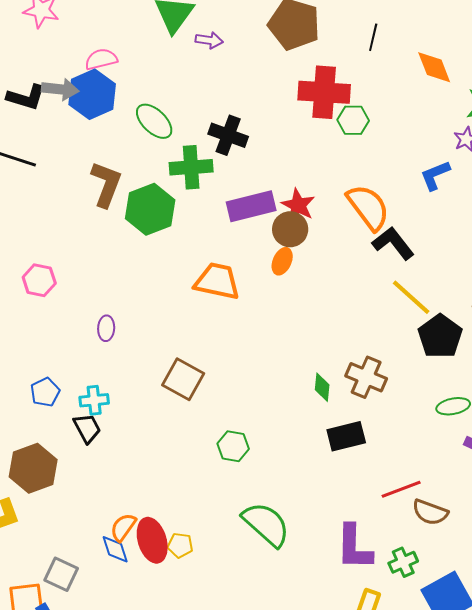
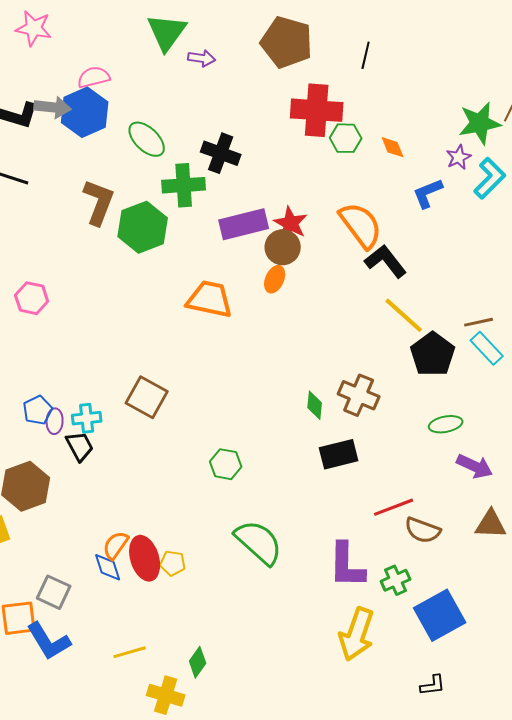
orange diamond: (434, 67) -> (393, 147), moved, size x0.7
purple ellipse: (106, 328) -> (55, 421), moved
brown square: (183, 379) -> (147, 397), moved

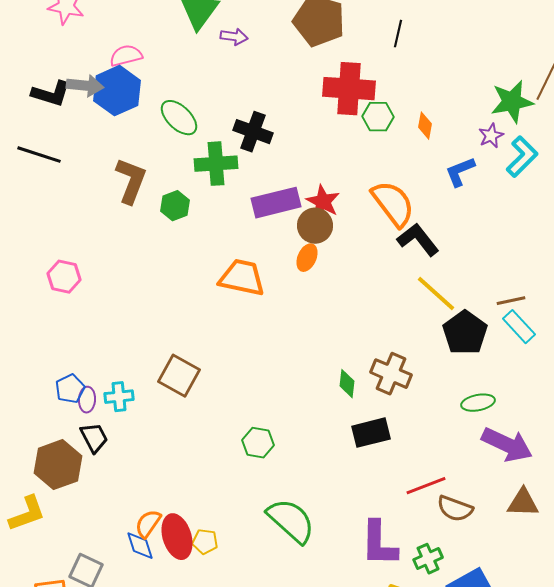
orange diamond: (393, 147) -> (425, 126), turned 32
green hexagon: (143, 227) -> (175, 206), size x0.6
black trapezoid: (80, 446) -> (94, 438), moved
purple arrow: (475, 466) -> (507, 445), size x1.4

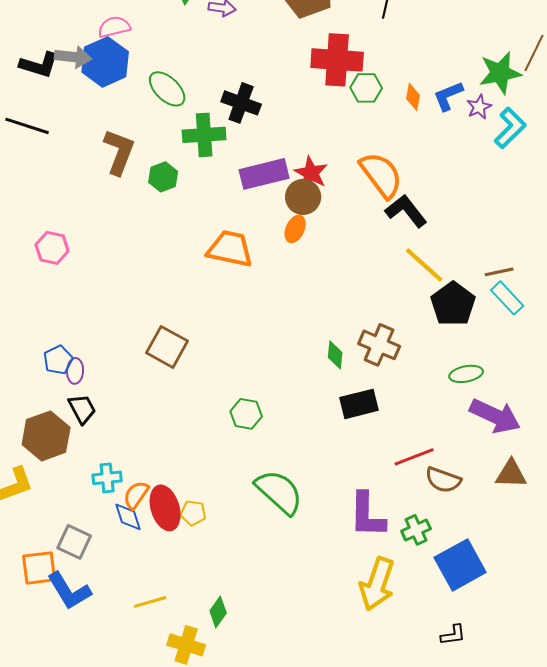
blue L-shape: (460, 172) -> (448, 96), moved
cyan cross: (119, 397) -> (107, 478), moved

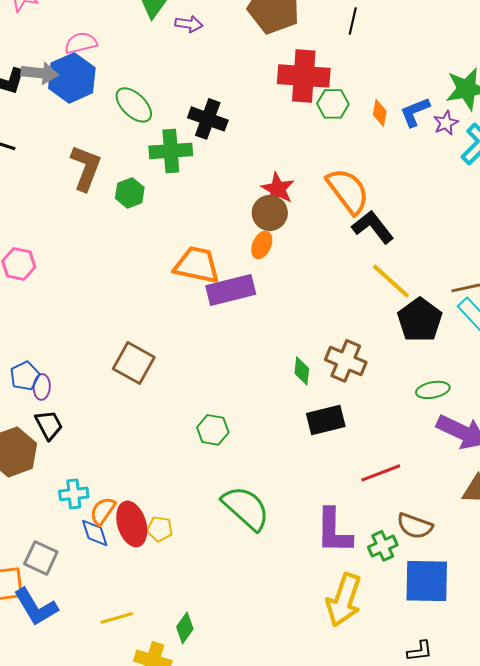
purple rectangle: (264, 174) -> (231, 290), moved
brown semicircle: (443, 480) -> (415, 526), moved
blue square: (460, 565) -> (427, 581), turned 30

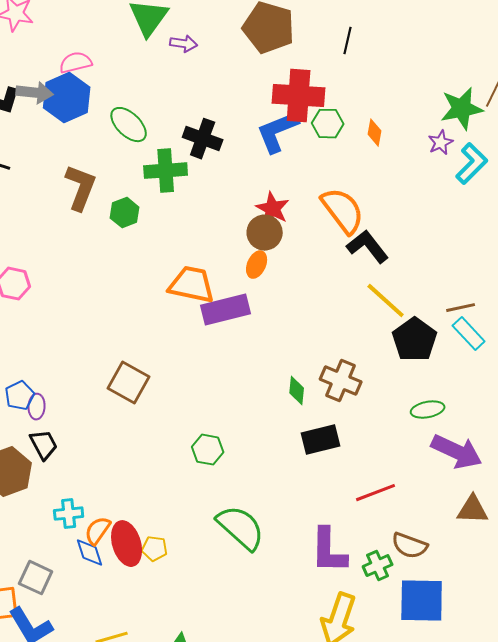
blue L-shape: (415, 112) -> (278, 132), moved, size x1.4

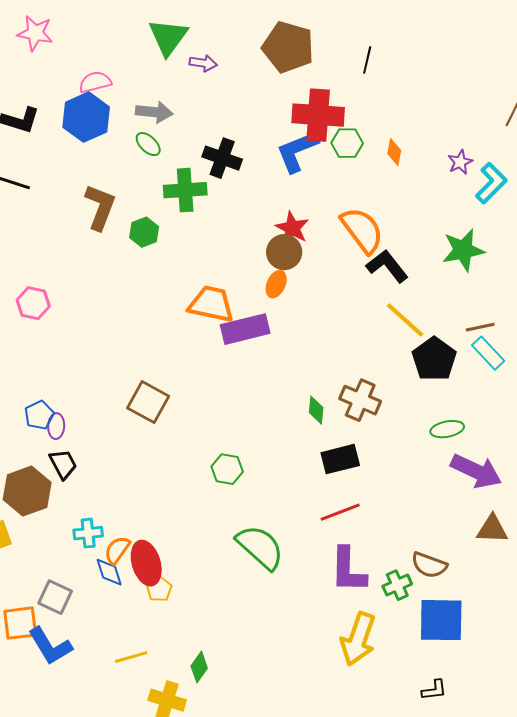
gray arrow: (35, 93) -> (154, 112), moved
green star: (462, 109) -> (463, 250), moved
green ellipse: (129, 125) -> (148, 144), size x0.7
red line: (376, 493) -> (340, 512), moved
yellow pentagon: (155, 549) -> (159, 589), moved, turned 30

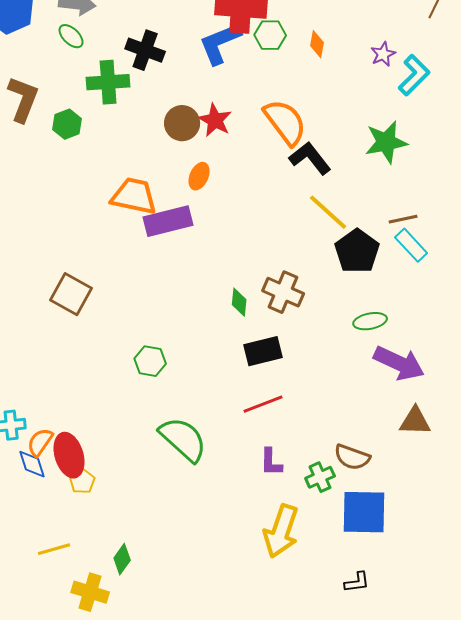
brown circle: (284, 252) -> (182, 123), moved
purple L-shape: (348, 570) -> (271, 462), size x0.6

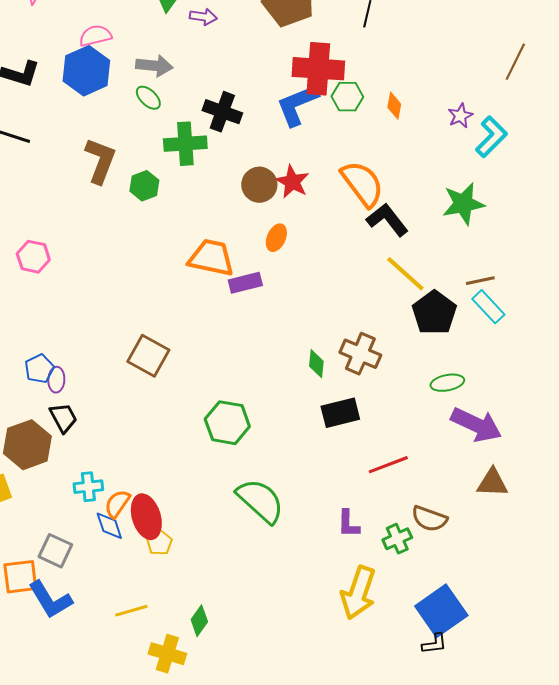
purple rectangle: (168, 221) -> (245, 283), size x0.7
green hexagon: (150, 361) -> (227, 423), size x1.4
red line: (263, 404) -> (388, 465), moved
blue square: (364, 512) -> (441, 611), moved, turned -36

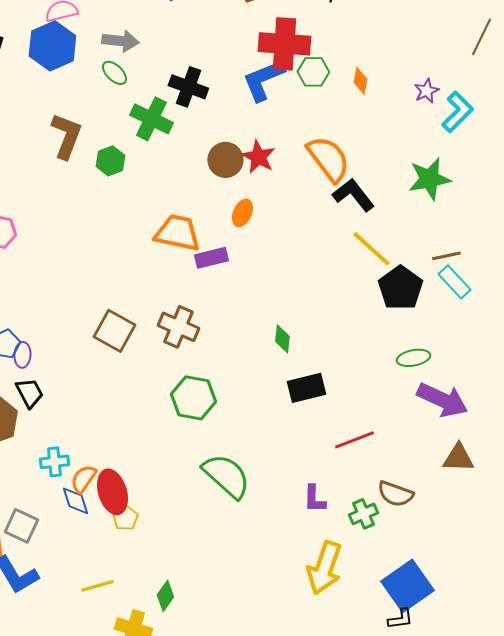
green cross: (185, 144) -> (151, 119), turned 30
brown cross: (360, 354) -> (178, 327), moved

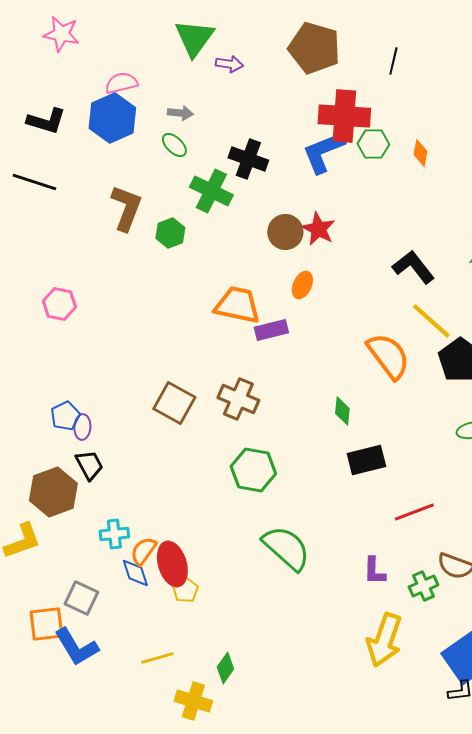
gray arrow: (120, 41) -> (180, 113), size x0.7
orange semicircle: (328, 159) -> (388, 356), moved

